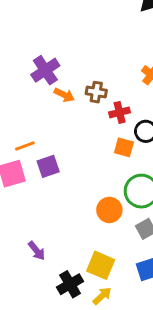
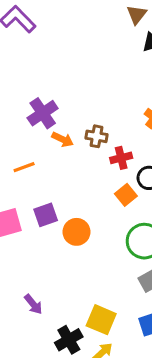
orange line: (25, 146) -> (24, 167), moved
orange square: (124, 147) -> (126, 195), turned 36
orange circle: (109, 210) -> (76, 232), moved

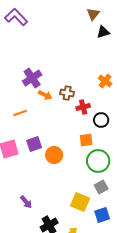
orange square: (126, 195) -> (86, 140), moved, turned 32
yellow square: (101, 320) -> (80, 202), moved

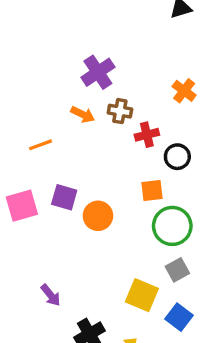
purple cross: (32, 78) -> (98, 72), moved
purple square: (34, 144) -> (64, 197), turned 35
blue square: (102, 215) -> (179, 317), turned -35

